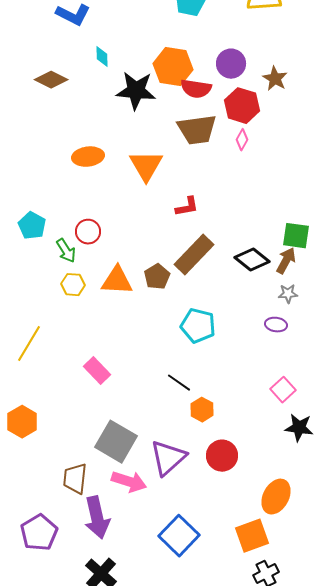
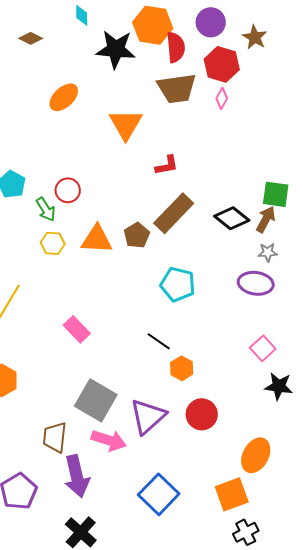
brown diamond: (51, 80) -> (31, 38), size x0.7
red semicircle: (196, 89) -> (176, 47), turned -104
orange ellipse: (88, 157) -> (64, 97), moved, turned -36
purple ellipse: (276, 325) -> (256, 283), size x1.6

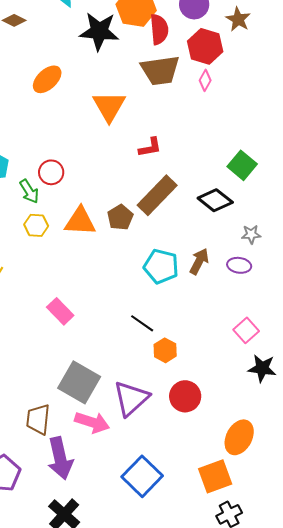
green square: (276, 194) -> (242, 165), moved, turned 32
brown arrow: (266, 219) -> (199, 261), moved
purple ellipse: (256, 283) -> (239, 265), size x0.7

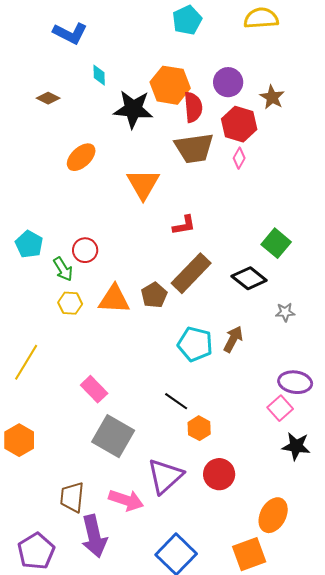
purple ellipse: (239, 265) -> (295, 382), moved, size x1.4
gray square: (79, 382) -> (113, 436), moved

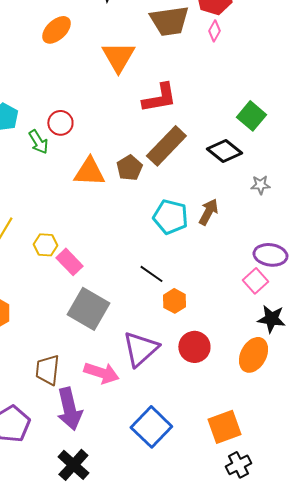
red L-shape: (184, 225) -> (159, 98), size x1.5
yellow hexagon: (70, 303) -> (45, 245), moved
orange ellipse: (273, 515) -> (253, 355), moved

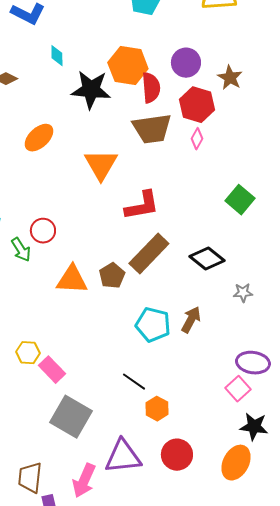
green square: (251, 116) -> (240, 200), moved
purple triangle: (140, 349) -> (123, 457), turned 36
pink arrow: (101, 373) -> (84, 481), turned 96

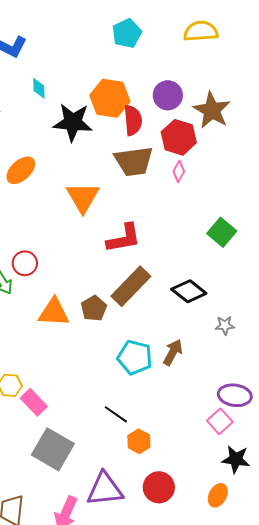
brown star: (230, 78) -> (212, 110), size x1.5
orange ellipse: (236, 463) -> (218, 495), size x0.7

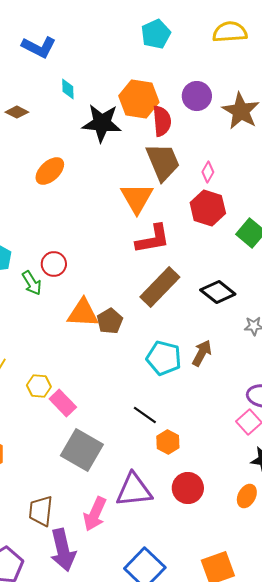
red hexagon: (179, 137) -> (208, 208), moved
brown trapezoid: (134, 161) -> (163, 162), turned -105
orange triangle: (83, 197) -> (137, 198), moved
brown pentagon: (94, 308) -> (110, 321), moved

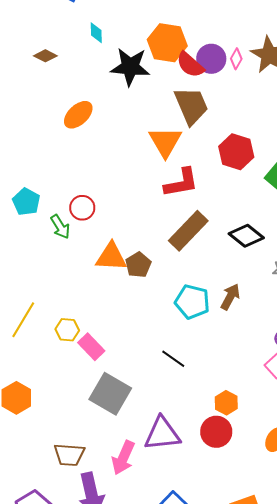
purple circle: (197, 96) -> (211, 59), moved
red semicircle: (162, 121) -> (190, 65), turned 136
pink diamond: (208, 172) -> (236, 59), moved
orange hexagon: (168, 442) -> (226, 403), moved
brown trapezoid: (41, 511) -> (69, 455), turned -92

